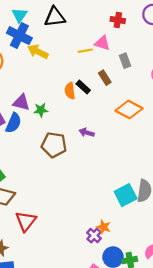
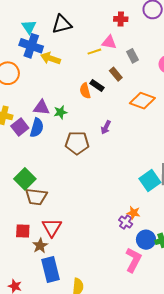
purple arrow: (87, 133) -> (106, 127), turned -72
red triangle: (26, 221) -> (52, 227), moved

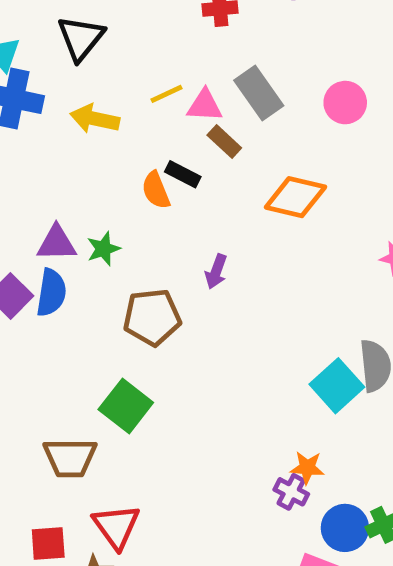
black triangle: (62, 24) -> (81, 38), turned -30
pink triangle: (109, 42) -> (205, 106), moved
gray rectangle: (132, 56) -> (259, 93), size x1.5
yellow arrow: (50, 58) -> (95, 119), moved
green square: (25, 179) -> (126, 406), moved

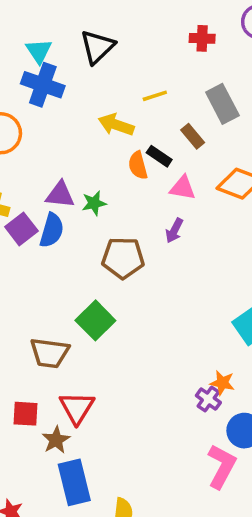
pink triangle: (205, 106) -> (183, 188), moved
yellow arrow: (95, 119) -> (116, 125), moved

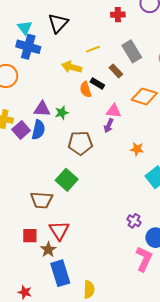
pink triangle: (183, 188) -> (114, 111), moved
orange star: (222, 383) -> (137, 149), moved

